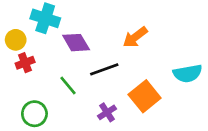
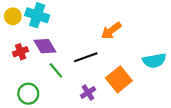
yellow circle: (16, 40) -> (13, 16), moved
purple diamond: (76, 43) -> (45, 46), moved

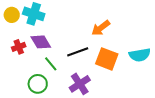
orange square: (119, 79) -> (107, 59), moved, turned -30
purple cross: (88, 93) -> (80, 84), size x1.5
green circle: (28, 94) -> (38, 84), moved

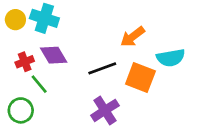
cyan semicircle: (140, 55) -> (171, 58), moved
green line: (51, 64) -> (39, 84), moved
green circle: (38, 84) -> (21, 110), moved

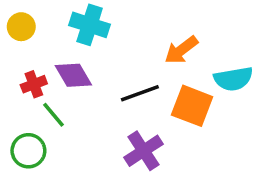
cyan cross: (44, 18) -> (90, 25), moved

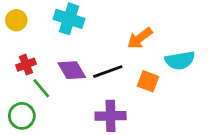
purple diamond: (73, 75) -> (72, 70), moved
orange square: (192, 106) -> (148, 81), size x0.7
purple cross: (143, 151) -> (111, 116), turned 32

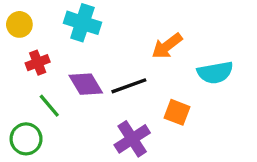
red cross: (26, 65) -> (38, 63), moved
orange square: (148, 81) -> (177, 112), moved
purple cross: (111, 116) -> (132, 139), turned -32

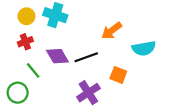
yellow circle: (19, 24) -> (26, 16), moved

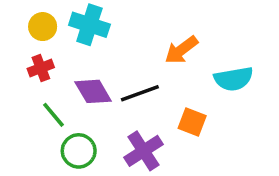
green circle: (18, 93) -> (79, 151), moved

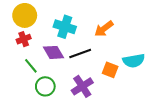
cyan cross: (89, 25) -> (65, 27), moved
yellow circle: (43, 27) -> (25, 15), size x1.5
cyan semicircle: (234, 79) -> (134, 61), moved

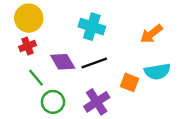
cyan cross: (65, 27) -> (92, 27), moved
orange arrow: (104, 29) -> (151, 34), moved

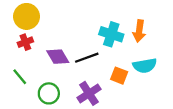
cyan cross: (92, 27) -> (111, 34), moved
orange arrow: (151, 34) -> (139, 31), turned -45
green line: (36, 78) -> (20, 77), moved

